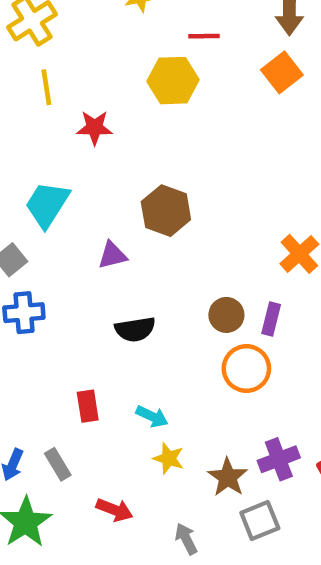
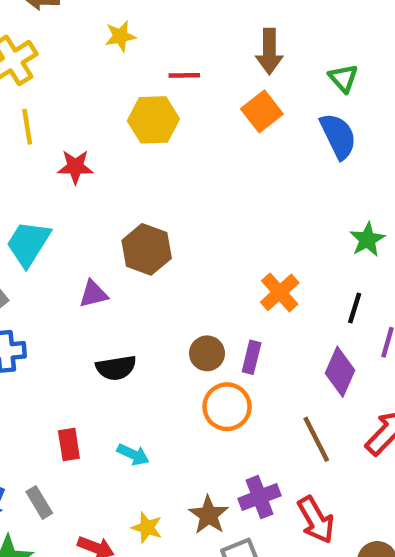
yellow star: (169, 458) -> (147, 528), moved

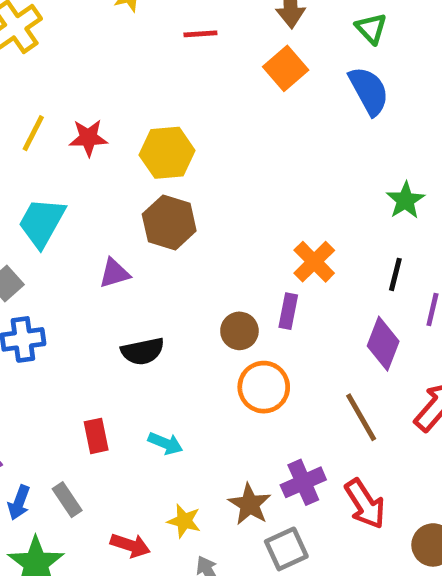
yellow hexagon: (153, 120) -> (167, 153), moved
yellow line: (27, 127) -> (33, 133), moved, turned 39
purple rectangle: (252, 357) -> (288, 311), moved

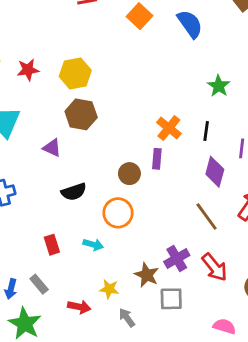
purple triangle: (114, 273) -> (52, 148), turned 48
black line: (395, 274) -> (206, 131), moved
orange circle: (264, 387) -> (118, 213), moved
gray square: (286, 549) -> (171, 299), turned 30

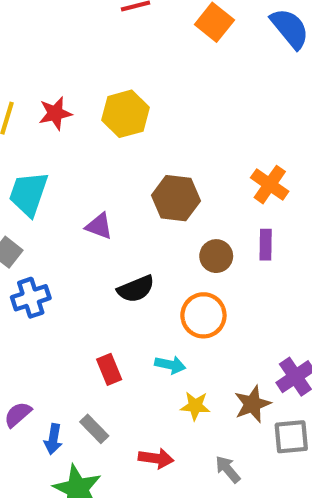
brown hexagon: (81, 114) -> (176, 198), moved
purple rectangle: (157, 159) -> (266, 245), moved
brown star: (147, 275) -> (252, 404), turned 30
yellow star: (109, 289) -> (195, 406), moved

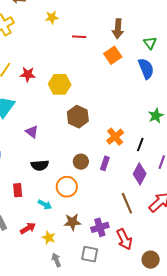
brown hexagon: (176, 198) -> (78, 117), moved
red rectangle: (109, 369) -> (18, 190), moved
brown star: (252, 404) -> (72, 222), moved
yellow star: (195, 406) -> (49, 238), moved
red arrow: (156, 458) -> (28, 228), moved, turned -56

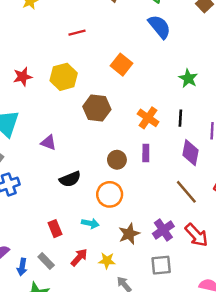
red line: (79, 37) -> (77, 33), moved
orange square: (113, 55) -> (122, 65), moved
red rectangle: (18, 190) -> (55, 229), moved

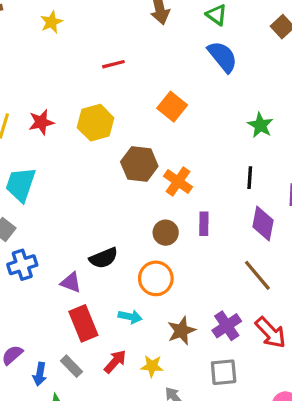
orange cross: (148, 118) -> (178, 181), moved
purple triangle: (48, 143) -> (71, 282), moved
red rectangle: (55, 229) -> (83, 323), size x1.5

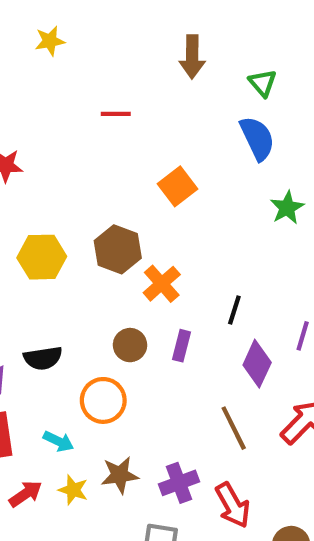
yellow hexagon: (96, 123) -> (42, 257), moved
green star: (260, 125) -> (287, 208), moved
black line: (250, 178) -> (234, 310), moved
yellow star: (152, 366) -> (73, 490), moved

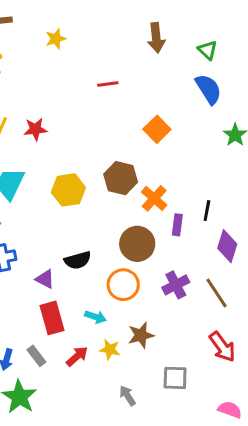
brown circle: (130, 345) -> (137, 244), size x1.5
purple rectangle: (181, 346) -> (177, 225), moved
purple cross: (179, 483) -> (176, 285), moved

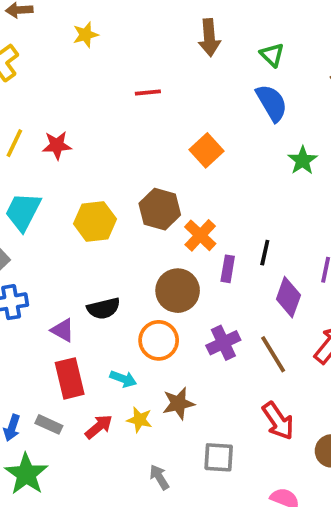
gray rectangle: (36, 356) -> (49, 424), turned -30

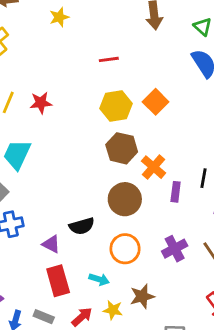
yellow hexagon: (95, 221) -> (116, 106), moved
brown circle: (178, 291) -> (125, 199), moved

